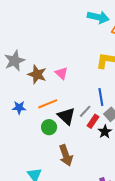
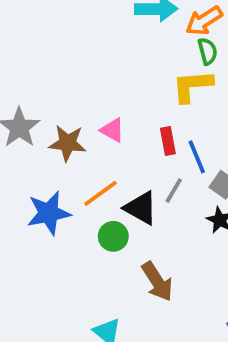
blue star: (19, 108) -> (49, 213), size x1.6
red rectangle: (93, 121) -> (168, 141), moved, turned -32

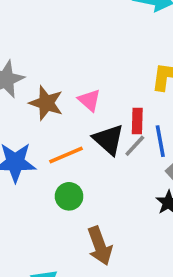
gray line: (174, 191) -> (135, 146), moved
black triangle: (141, 208) -> (109, 140), moved

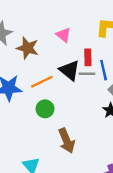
pink triangle: (89, 100) -> (63, 35), moved
gray line: (135, 146) -> (87, 74), turned 49

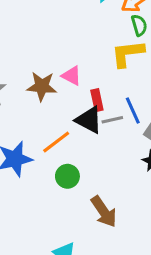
brown star: (28, 48) -> (42, 86), moved
red rectangle: (88, 57) -> (97, 100), moved

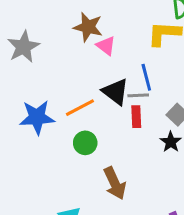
brown star: (42, 86) -> (88, 27), moved
red rectangle: (97, 100) -> (136, 117), moved
blue line: (133, 111) -> (146, 77), moved

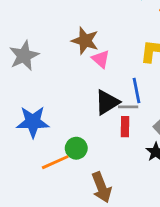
black triangle: (115, 92) -> (107, 102), turned 48
orange line: (80, 108) -> (55, 162), moved

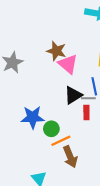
pink triangle: (101, 59) -> (68, 64), size x1.5
blue star: (33, 122) -> (33, 117), moved
orange line: (55, 162) -> (61, 141), moved

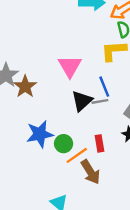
brown star: (56, 51) -> (25, 86), moved, turned 30
pink triangle: (68, 64) -> (70, 66), turned 30
red rectangle: (86, 113) -> (99, 143), moved

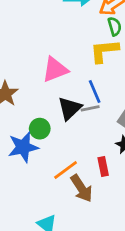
pink triangle: (70, 66) -> (55, 70), turned 40
red rectangle: (99, 143) -> (103, 166), moved
green circle: (64, 144) -> (40, 129), moved

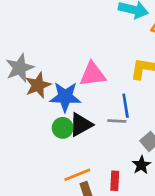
black triangle: (70, 108) -> (81, 125), moved
blue star: (23, 147) -> (65, 97), moved

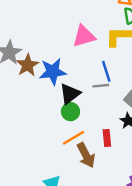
pink triangle: (93, 74) -> (84, 36), moved
green circle: (63, 128) -> (70, 112), moved

